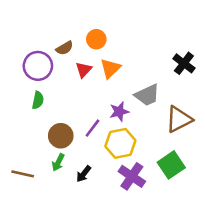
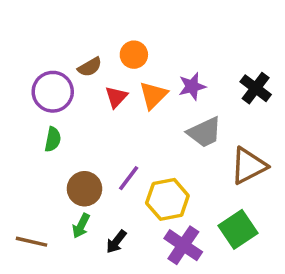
purple star: (119, 112) -> (192, 86), moved

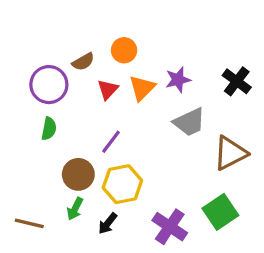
purple line: (129, 178) -> (111, 142), moved
yellow hexagon: (167, 199) -> (122, 184), moved

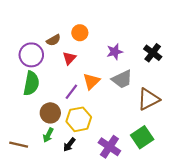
orange triangle: (142, 88) -> (91, 81), moved
green semicircle: (49, 129) -> (31, 83), size x1.6

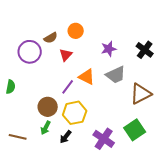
orange triangle: (91, 81) -> (87, 77), turned -48
green semicircle: (31, 83) -> (11, 87), moved, size x0.6

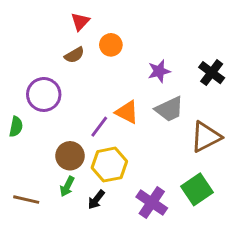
purple circle: (30, 52) -> (44, 94), moved
red triangle: (66, 55) -> (80, 21), moved

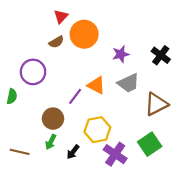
orange circle: (111, 45) -> (84, 34), size x1.6
yellow hexagon: (109, 165) -> (97, 130), moved

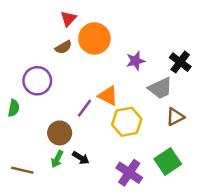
gray trapezoid: (128, 83) -> (160, 88), moved
brown triangle: (156, 104) -> (175, 117), size x0.7
yellow hexagon: (97, 130) -> (127, 122), moved
black arrow: (73, 152) -> (81, 158), moved, turned -96

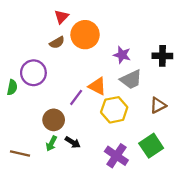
purple star: (135, 61) -> (122, 55), turned 30
black cross: (180, 62) -> (162, 56), turned -36
gray trapezoid: (160, 88) -> (131, 80), moved
green semicircle: (14, 108) -> (12, 87), moved

